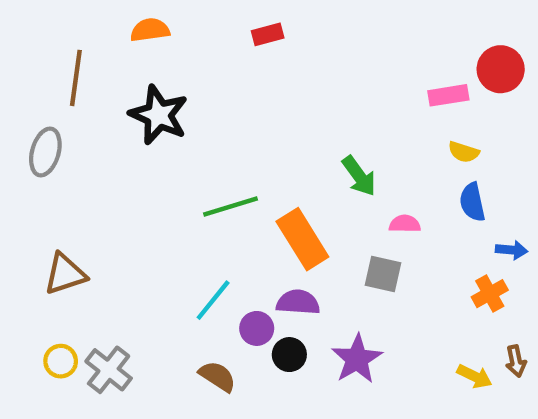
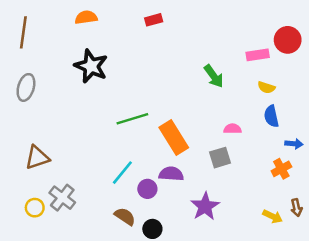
brown line: (76, 78) -> (23, 32), moved
green arrow: (359, 176) -> (214, 76), moved
gray square: (383, 274) -> (220, 158), turned -30
black circle: (289, 355) -> (152, 229), moved
gray cross: (109, 370) -> (62, 198), moved

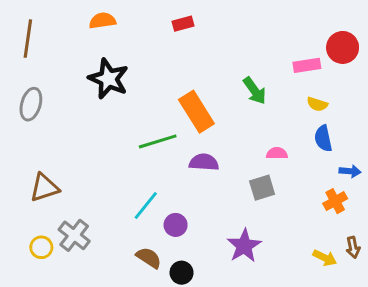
orange rectangle: (174, 138) -> (196, 112), moved
purple semicircle: (171, 174) -> (204, 162), moved

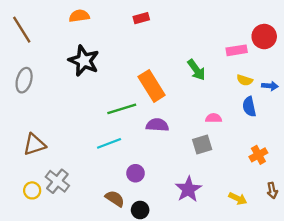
brown line: (28, 39) -> (22, 30), turned -40
blue arrow: (350, 171) -> (270, 86), moved
cyan line: (146, 206) -> (109, 143), moved, turned 30
yellow arrow: (325, 258) -> (238, 198), moved

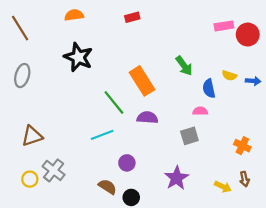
pink rectangle: (237, 50) -> (224, 26), moved
blue semicircle: (249, 107) -> (209, 88), moved
green line: (122, 109) -> (114, 102), turned 68
orange cross: (258, 155) -> (242, 146), turned -35
brown arrow: (272, 190) -> (244, 179), moved

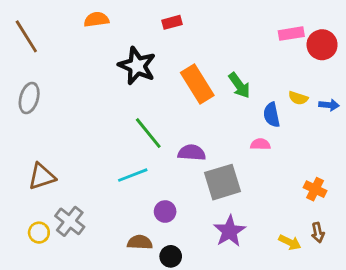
black star: (78, 57) -> (137, 66), moved
orange rectangle: (142, 81) -> (197, 84), moved
gray square: (189, 136) -> (223, 182), moved, size x1.5
brown semicircle: (107, 187) -> (140, 242), turned -30

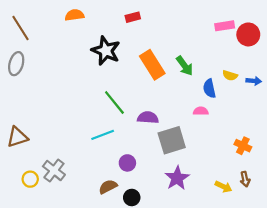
gray ellipse: (29, 98) -> (16, 64), moved
brown triangle: (42, 176) -> (17, 137), moved
brown semicircle: (140, 242) -> (108, 187), turned -30

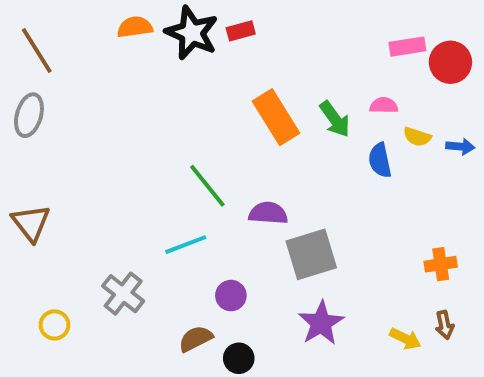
black star: (106, 51) -> (192, 33), moved
pink semicircle: (201, 111) -> (384, 105), moved
brown triangle: (17, 137) -> (31, 223), moved, turned -50
orange cross: (243, 146) -> (441, 264), turned -35
gray cross: (54, 171) -> (123, 294), moved

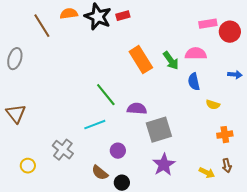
brown line: (37, 50) -> (42, 26), moved
pink semicircle: (384, 105) -> (196, 54), size x1.5
yellow semicircle: (417, 137) -> (213, 105), moved
brown semicircle: (196, 339) -> (100, 173), turned -114

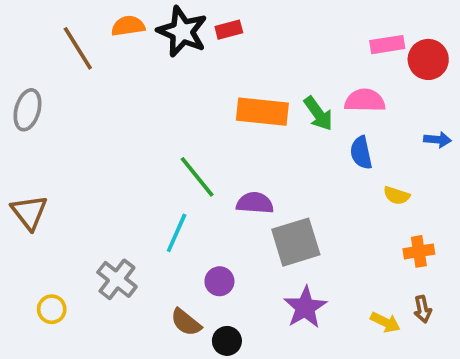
orange rectangle: (141, 60) -> (262, 112), turned -52
cyan line: (95, 125) -> (177, 233), turned -45

